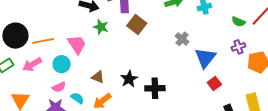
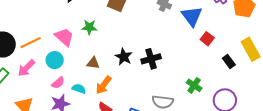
green star: (101, 27) -> (89, 27), moved

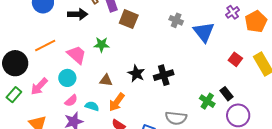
red square: (207, 39) -> (235, 59), moved
orange line: (31, 43) -> (45, 45), moved
black rectangle: (229, 62) -> (226, 94), moved

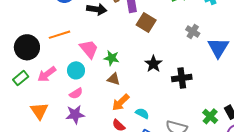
green star: (102, 45) -> (112, 58), moved
black star: (136, 74) -> (153, 64), moved
black cross: (164, 75) -> (182, 78), moved
cyan semicircle: (92, 106) -> (142, 113), moved

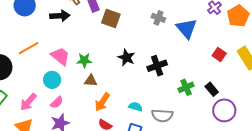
pink arrow: (47, 74) -> (28, 102), moved
cyan semicircle: (142, 113) -> (135, 107), moved
green cross: (210, 116) -> (186, 87), moved, turned 35

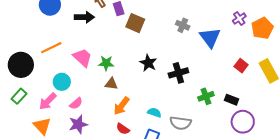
cyan circle: (52, 80) -> (62, 82), moved
black rectangle: (212, 89) -> (231, 100), turned -32

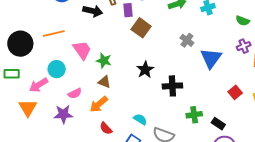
green rectangle: (19, 96) -> (12, 74), turned 35
pink semicircle: (76, 103) -> (75, 93), moved
orange arrow: (122, 106) -> (99, 104), moved

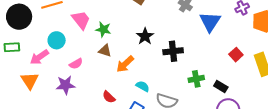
orange arrow: (99, 104) -> (125, 64), moved

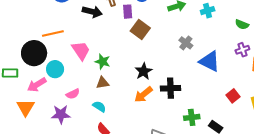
black circle: (19, 17) -> (34, 53), moved
blue triangle: (210, 22) -> (210, 61), turned -40
brown triangle: (105, 51) -> (103, 83), turned -32
orange arrow: (125, 64) -> (143, 95), moved
cyan semicircle: (143, 86) -> (99, 107), moved

